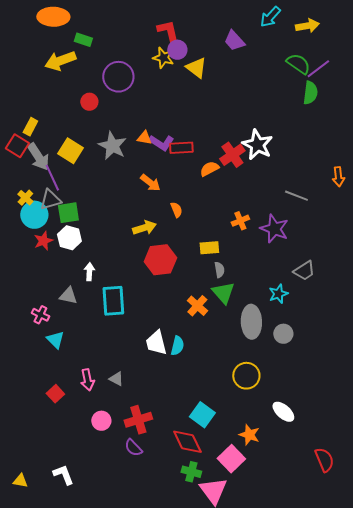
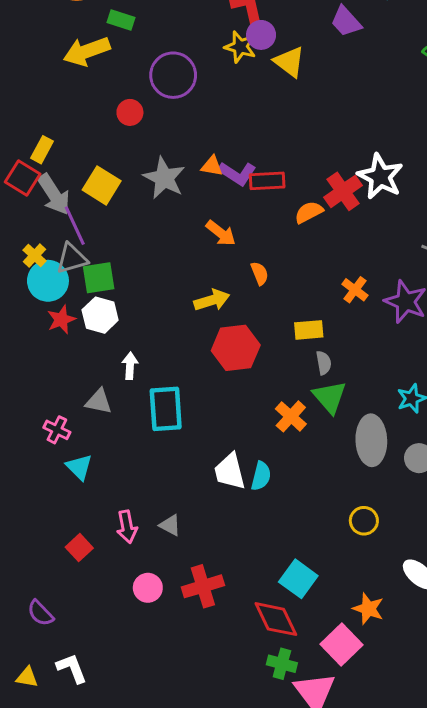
orange cross: (240, 221) -> (355, 290), turned -30
yellow circle: (246, 376) -> (364, 521), size x0.7
purple semicircle: (133, 448) -> (41, 613), moved
white L-shape: (63, 475) -> (72, 668), moved

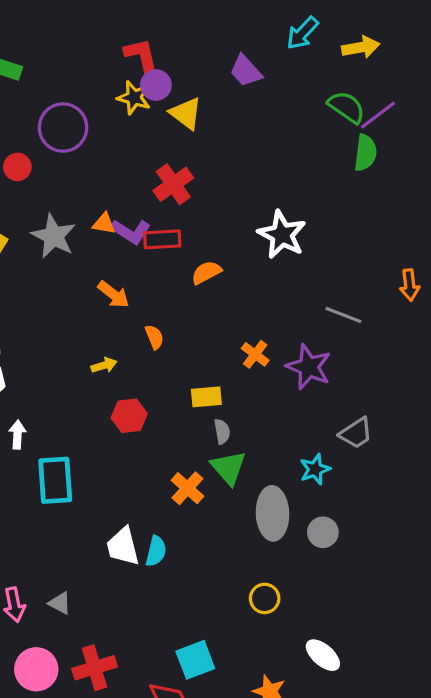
red cross: (343, 191) -> (173, 184), moved
yellow arrow: (212, 300) -> (104, 365), size x0.7
red hexagon: (236, 348) -> (129, 416), size x0.7
cyan square: (298, 579) -> (195, 660), turned 33
pink circle: (148, 588) -> (36, 669), size x1.4

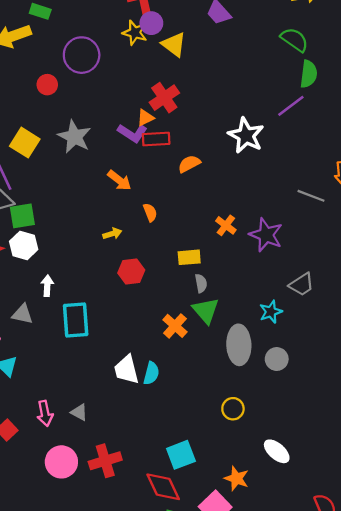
purple line: (378, 115) -> (291, 106), moved
orange triangle: (104, 224) -> (145, 118), moved, turned -36
gray line: (343, 315) -> (311, 196), moved

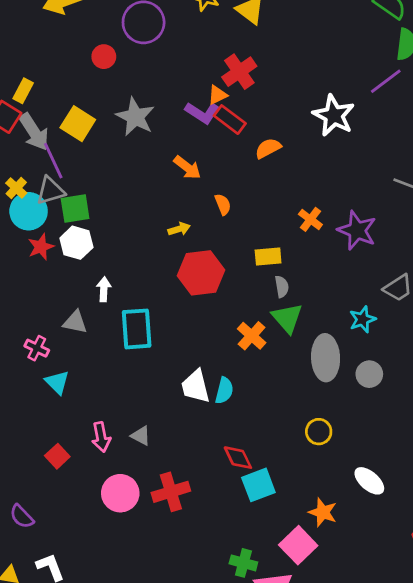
red rectangle: (156, 139) -> (230, 120), turned 40
red hexagon: (131, 272) -> (201, 273), size x1.5
red diamond: (163, 487) -> (238, 458), moved, size x0.7

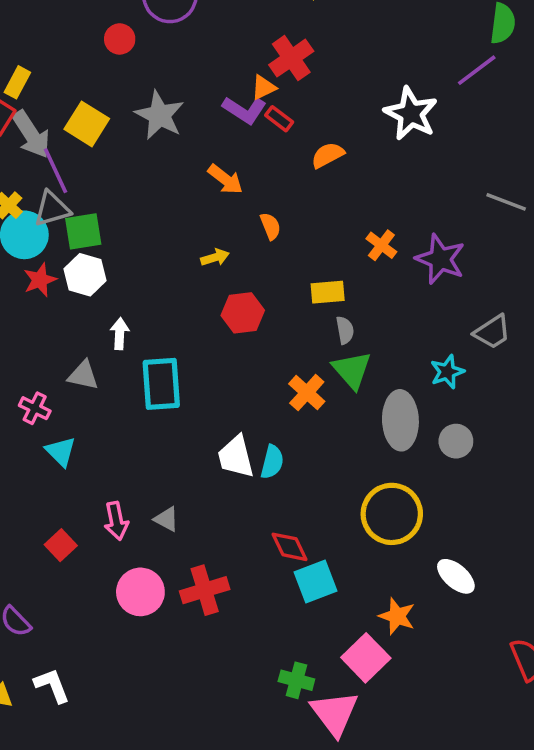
red rectangle: (230, 120) -> (279, 119), size x0.7
red hexagon: (201, 273) -> (243, 313), size x0.7
yellow circle: (319, 432) -> (392, 514), size x1.8

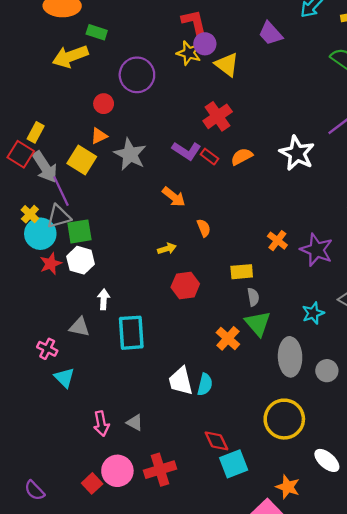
orange triangle: (264, 88) -> (99, 136), moved
orange semicircle: (328, 155) -> (242, 157), moved
cyan star: (447, 372) -> (313, 313), moved
red square: (61, 545) -> (92, 483), moved

